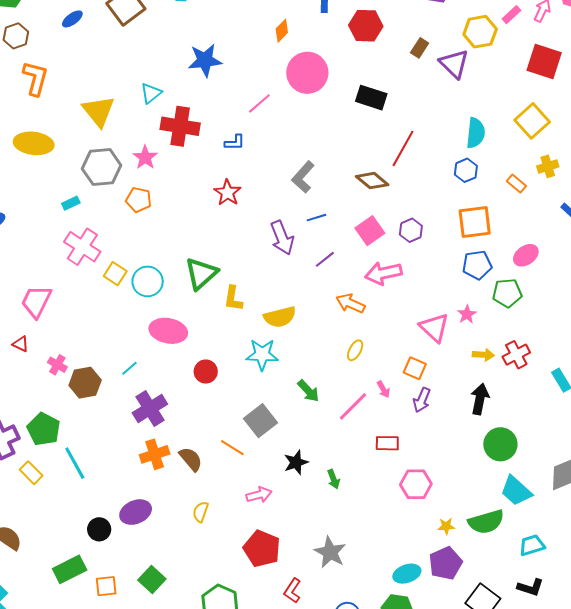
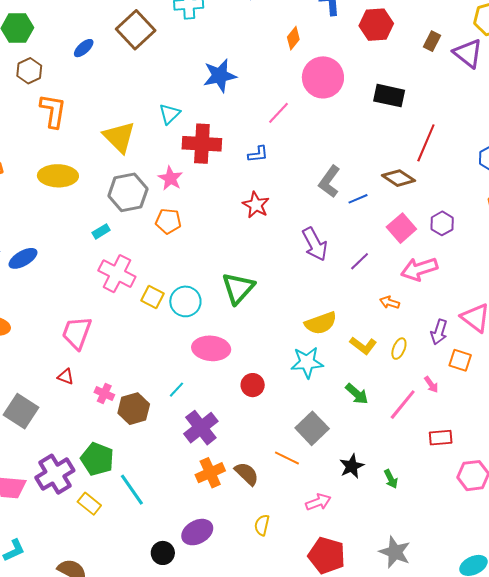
blue line: (316, 218) -> (358, 199), moved
yellow L-shape: (233, 299) -> (363, 345), moved, turned -56
orange arrow: (350, 303) -> (390, 302), size x0.7
purple arrow: (422, 400) -> (439, 332), moved

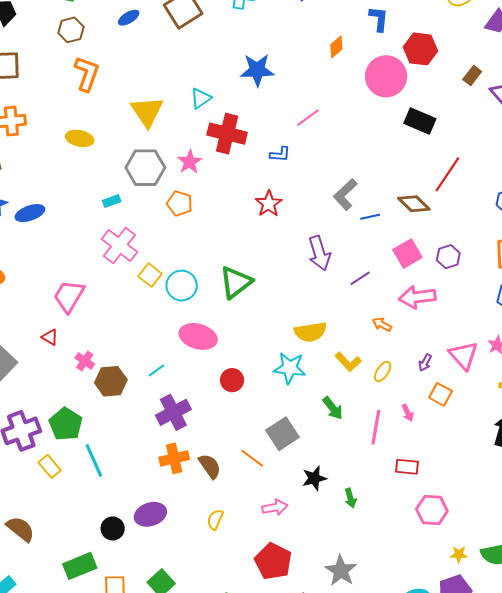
pink circle: (323, 77) -> (386, 76), moved
yellow ellipse: (58, 176) -> (80, 138), size x0.7
purple arrow: (439, 332) -> (425, 363), size x0.7
pink line: (403, 405) -> (376, 427), turned -40

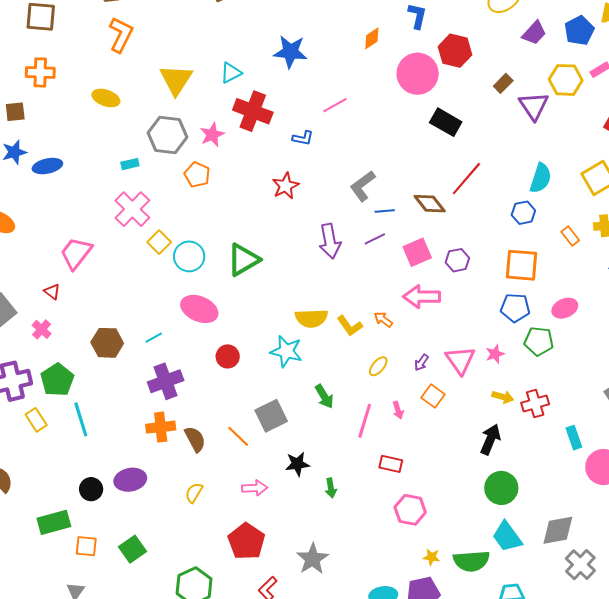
purple line: (360, 278) -> (375, 239), moved
pink cross: (85, 361) -> (42, 329), moved
yellow L-shape: (348, 362) -> (350, 326), moved

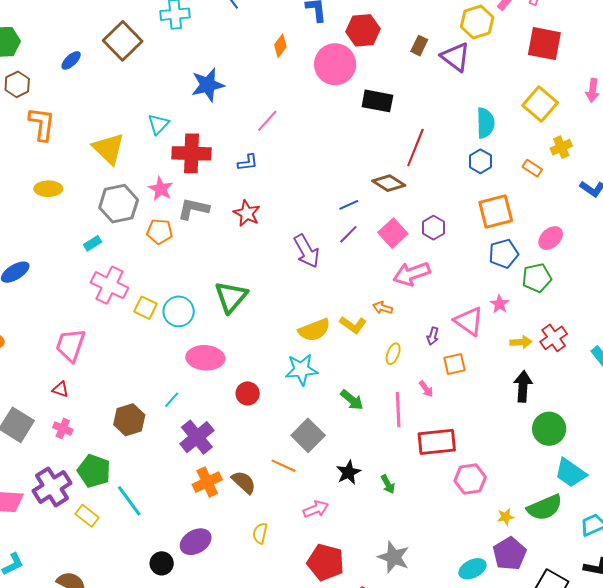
gray L-shape: (363, 186) -> (193, 209), moved, turned 68
orange square: (433, 396) -> (455, 364), turned -30
red rectangle: (391, 464) -> (437, 442), size x1.6

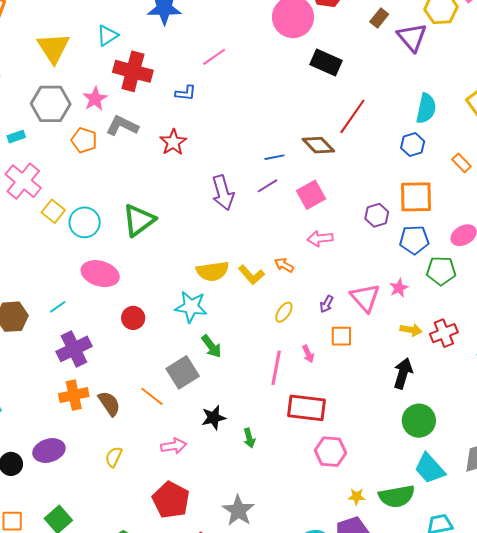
purple hexagon: (433, 228) -> (377, 215), moved
pink arrow: (412, 274) -> (320, 238), size x0.7
green arrow: (352, 400) -> (211, 346), moved

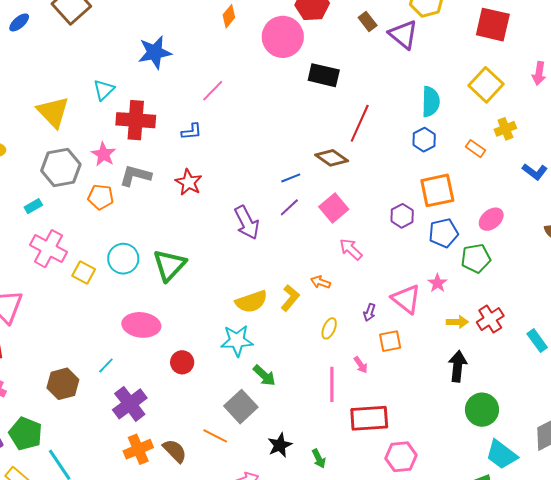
brown rectangle: (379, 18) -> (368, 22), turned -66
cyan circle: (85, 222) -> (123, 259), moved
pink arrow: (320, 238) -> (351, 249), turned 60
yellow L-shape: (251, 275) -> (290, 298), turned -88

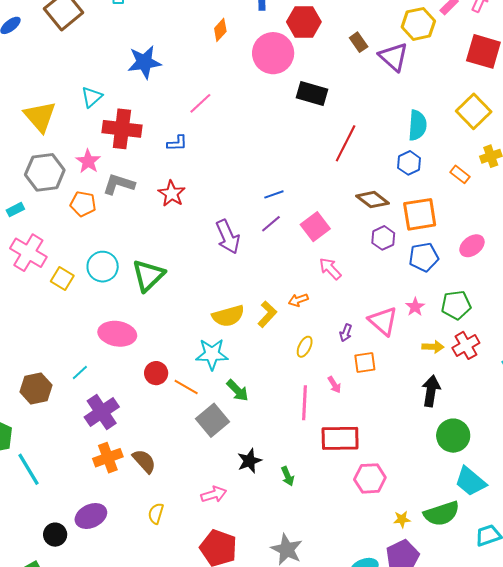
brown diamond: (332, 158) -> (373, 200), moved
green pentagon: (476, 258) -> (456, 305), moved
orange arrow: (321, 282) -> (298, 300), turned -42
orange line: (215, 436) -> (186, 387), moved

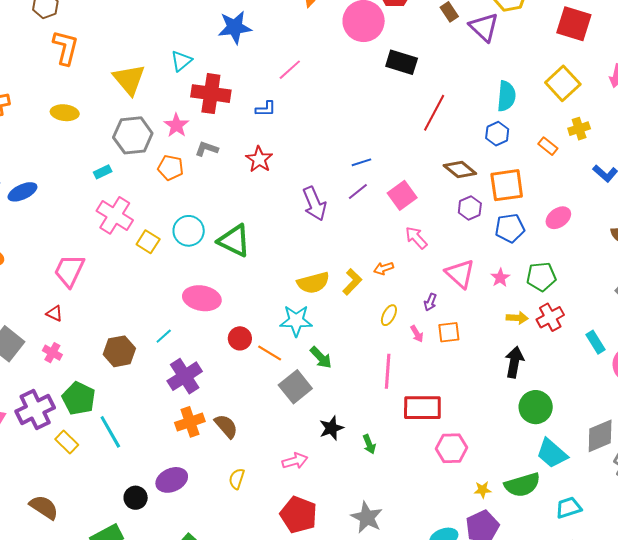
gray L-shape: (119, 184) -> (207, 149), size x0.7
green triangle: (148, 275) -> (234, 241), turned -51
pink triangle: (383, 321) -> (460, 274), moved
pink arrow: (334, 385) -> (417, 334), moved

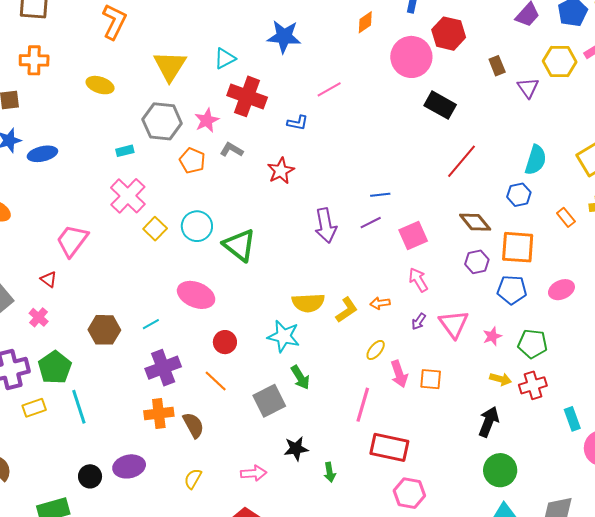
purple triangle: (484, 27) -> (528, 88), size x0.7
purple arrow: (430, 302) -> (419, 321), moved
pink arrow: (417, 334) -> (399, 374), size x1.5
orange line: (270, 353) -> (216, 381), moved
yellow rectangle: (67, 442) -> (34, 408), turned -75

